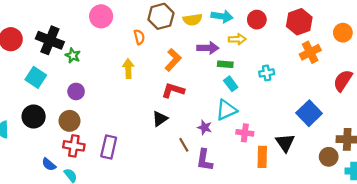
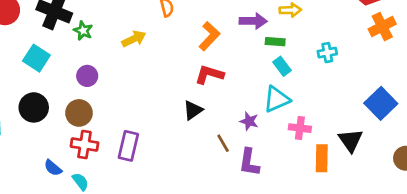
yellow arrow: (128, 69) -> (134, 39), moved, turned 66

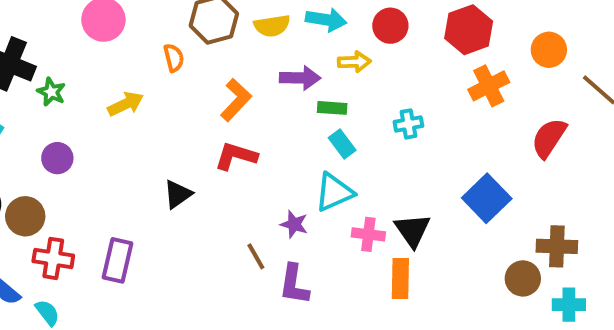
black triangle: (193, 110) -> (178, 194), moved
brown circle: (79, 113) -> (25, 216), moved
black triangle: (351, 140) -> (412, 230), moved

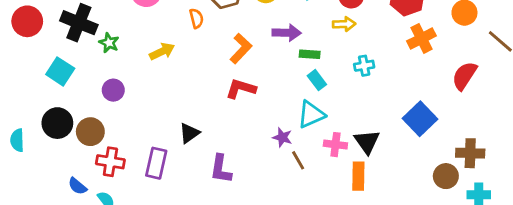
yellow arrow: (354, 62) -> (344, 24), moved
black triangle: (178, 194) -> (189, 133), moved
brown line: (256, 256) -> (298, 160), moved
purple L-shape: (294, 284) -> (221, 169), moved

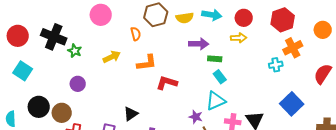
orange L-shape: (241, 49) -> (147, 63), moved, turned 40
cyan cross: (364, 66) -> (276, 65), moved
cyan square: (60, 71) -> (23, 71), moved

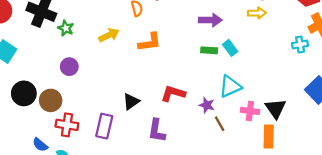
green rectangle: (215, 59) -> (209, 50), moved
cyan rectangle: (220, 77) -> (230, 48), moved
red L-shape: (167, 83) -> (173, 93), moved

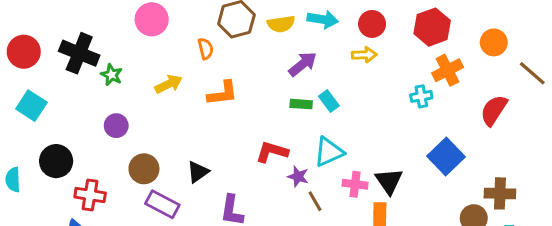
purple arrow: (210, 20) -> (303, 64), turned -40
red L-shape: (173, 93) -> (272, 152), moved
brown circle: (51, 100) -> (144, 169), moved
red cross: (67, 125) -> (90, 195), moved
purple rectangle: (104, 126) -> (162, 204), turned -75

